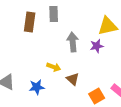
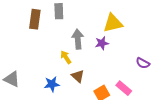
yellow arrow: (54, 67) -> (66, 57), moved, turned -144
blue star: (37, 87) -> (52, 84), moved

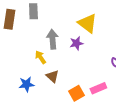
yellow triangle: (113, 23) -> (87, 23), turned 50
pink rectangle: (124, 88) -> (98, 88), turned -63

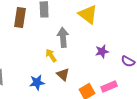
yellow triangle: (87, 23) -> (88, 14), moved
purple star: (76, 43) -> (102, 51), moved

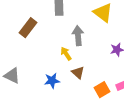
brown rectangle: (20, 17) -> (28, 28), moved, turned 30

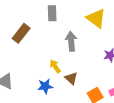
yellow arrow: (66, 54) -> (55, 66), moved

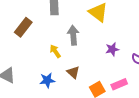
yellow arrow: (55, 66) -> (55, 51), moved

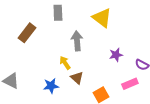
yellow arrow: (55, 51) -> (65, 63), moved
pink rectangle: (119, 84) -> (130, 84), moved

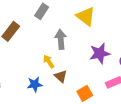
gray rectangle: (58, 13) -> (42, 11), turned 35
purple star: (116, 55) -> (100, 53), size x1.5

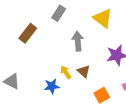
yellow arrow: (49, 61) -> (66, 72), moved
brown triangle: (61, 76) -> (84, 71), moved

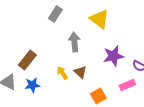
brown rectangle: (28, 33) -> (27, 60), moved
blue star: (52, 86) -> (32, 85), moved

